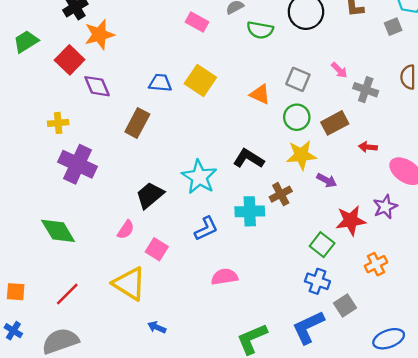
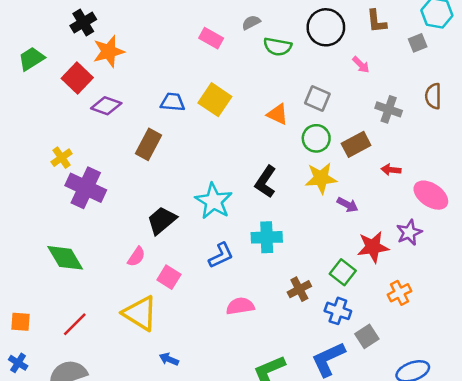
pink arrow: (339, 70) -> (361, 65), moved
purple diamond: (97, 86) -> (106, 106), turned -48
yellow cross: (58, 123) -> (62, 158), moved, turned -30
black L-shape: (249, 159) -> (266, 182), turned -88
brown cross: (281, 194) -> (299, 289), moved

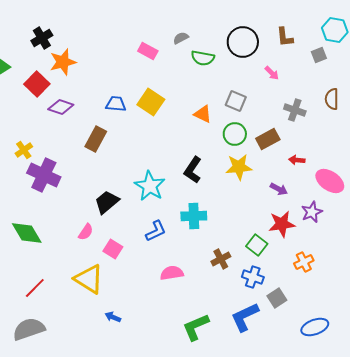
purple arrow: (348, 205) -> (279, 189), moved

